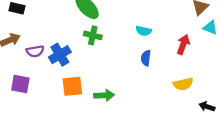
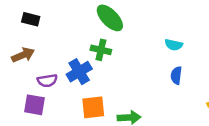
green cross: (93, 35) -> (101, 50), moved
purple semicircle: (35, 51) -> (47, 81), moved

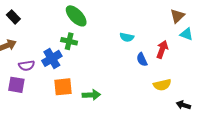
black rectangle: (31, 19) -> (13, 17), turned 32
blue semicircle: (176, 75) -> (142, 59), moved, turned -32

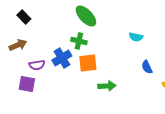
blue semicircle: (142, 59) -> (147, 67), moved
orange square: (63, 87) -> (88, 63), moved
green arrow: (91, 95) -> (107, 86), moved

